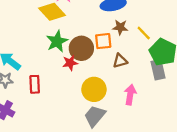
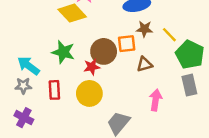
green star: (57, 41) -> (63, 52), moved, turned -30
gray rectangle: (158, 70) -> (189, 85), moved
yellow circle: (94, 89) -> (89, 93), moved

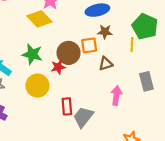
yellow line: (169, 35) -> (132, 45), moved, turned 48
green pentagon: (190, 55) -> (145, 26), moved
red rectangle: (54, 90) -> (67, 106), moved
yellow circle: (89, 93) -> (37, 86), moved

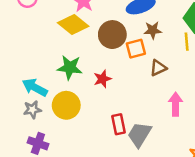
brown circle: (69, 53) -> (112, 35), moved
yellow circle: (37, 86) -> (66, 105), moved

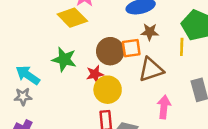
brown circle: (112, 35) -> (110, 51), moved
brown triangle: (158, 68) -> (151, 70), size x1.5
yellow circle: (66, 105) -> (108, 90), moved

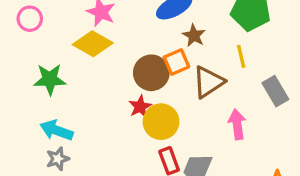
brown star: (150, 32) -> (194, 36), turned -30
yellow line: (182, 47) -> (241, 56), moved
green star: (64, 59) -> (50, 79), moved

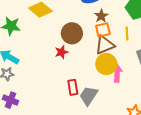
orange square: (176, 62) -> (103, 30), moved
yellow circle: (161, 122) -> (106, 64), moved

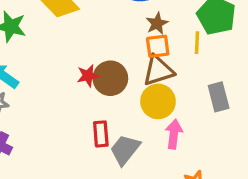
brown circle: (72, 33) -> (110, 78), moved
yellow line: (127, 33) -> (197, 43), moved
pink arrow: (117, 73) -> (174, 134), moved

